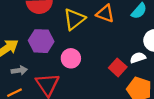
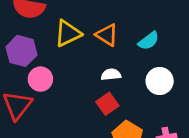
pink circle: (71, 58) -> (40, 79), moved
white semicircle: (138, 58) -> (111, 75), moved

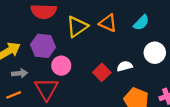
white semicircle: (111, 75) -> (125, 66), moved
red square: (107, 104) -> (102, 72), moved

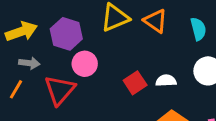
cyan semicircle: (141, 23) -> (198, 29), turned -70
orange line: (14, 95) -> (16, 89), turned -48

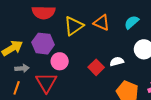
cyan semicircle: (198, 29) -> (132, 22), turned -105

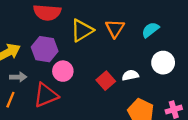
orange triangle: (102, 23) -> (115, 28), turned 36
red triangle: (46, 82) -> (46, 95), turned 35

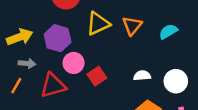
white circle: (163, 63) -> (176, 81), moved
red square: (106, 81) -> (97, 76), moved

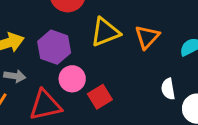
white semicircle: (142, 76) -> (168, 89), moved, turned -98

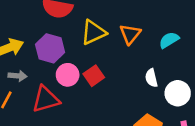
red square: (100, 97) -> (94, 76), moved

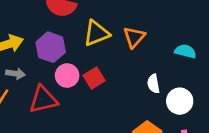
cyan semicircle: (169, 40) -> (185, 51), moved, turned 42

